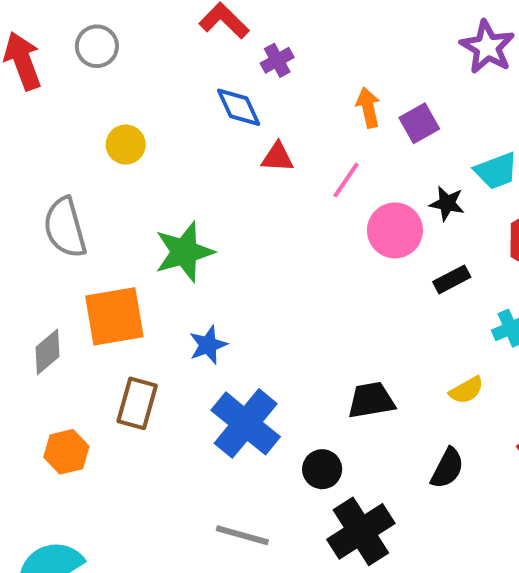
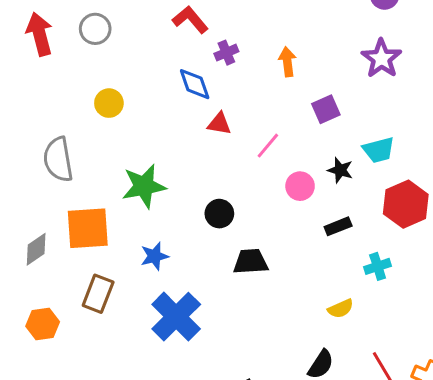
orange arrow: (368, 108) -> (287, 62), moved
pink circle: (395, 230) -> (300, 186), size x0.7
black trapezoid: (371, 400) -> (251, 262), moved
black circle: (322, 469) -> (219, 214), moved

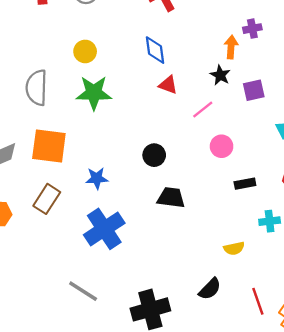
purple cross: (226, 53) -> (252, 29), moved
black star: (340, 170) -> (220, 75), moved
green star: (144, 186) -> (94, 93), moved

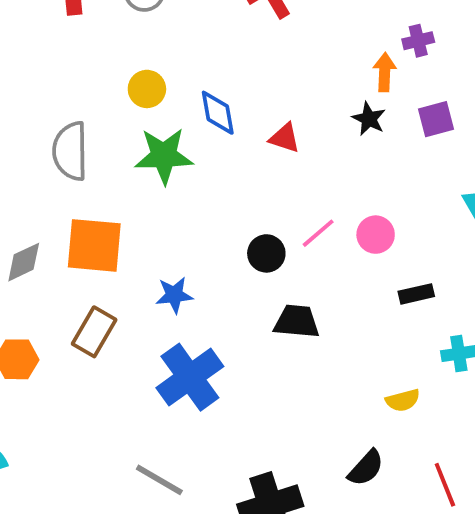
blue diamond: (155, 50) -> (218, 113), moved
purple square: (254, 90) -> (436, 119), moved
pink line: (203, 110) -> (318, 233), moved

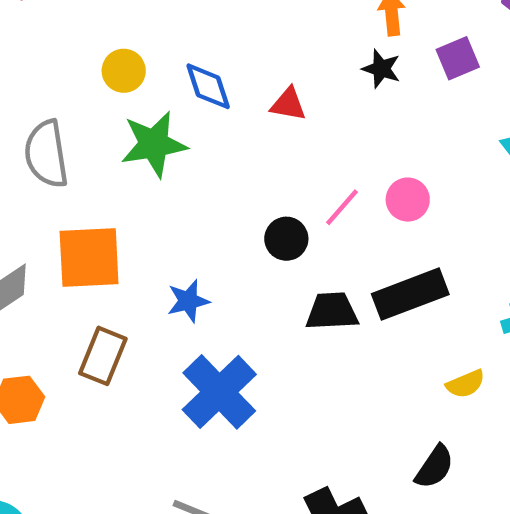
black rectangle: (416, 294) -> (410, 294), moved, size x1.8

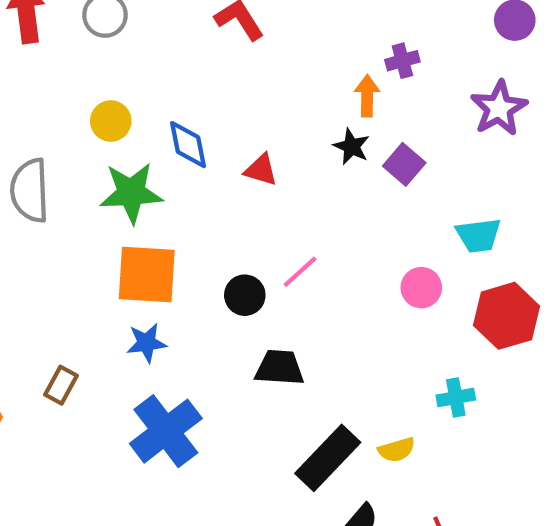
purple square: (458, 58) -> (404, 164), moved, turned -33
pink circle: (408, 200) -> (421, 288), moved
orange square: (89, 258) -> (147, 275), moved
black rectangle: (410, 294) -> (328, 458), moved, turned -32
brown rectangle: (103, 356) -> (61, 385), size x0.7

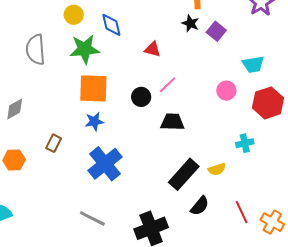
red triangle: (261, 170) -> (153, 49), moved
black trapezoid: (280, 368) -> (172, 122), moved

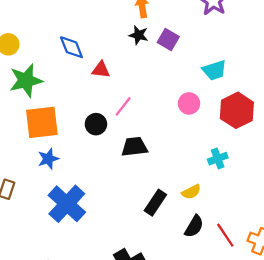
blue diamond: (111, 25) -> (71, 47), moved
black rectangle: (184, 174) -> (155, 203), size x0.7
black semicircle: (200, 206) -> (194, 226), moved

